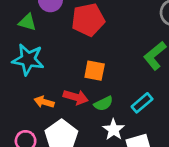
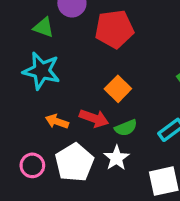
orange square: (95, 71) -> (118, 89), turned 30
white star: (114, 130) -> (116, 158), moved

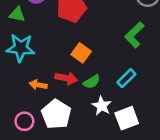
white star: (116, 158) -> (102, 106), moved

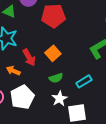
red arrow: (66, 78) -> (29, 57), moved, turned 36

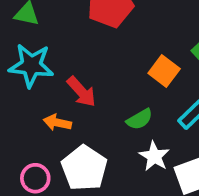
orange square: (53, 53) -> (164, 71), moved

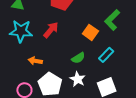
red arrow: (81, 92) -> (51, 30), moved, turned -96
white star: (154, 156) -> (78, 79), moved

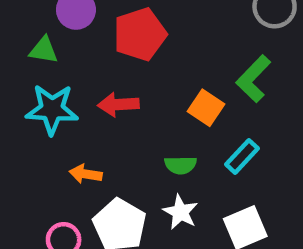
red arrow: (51, 30) -> (118, 104), turned -132
green semicircle: (78, 58) -> (181, 165), turned 32

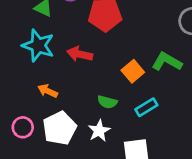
green L-shape: (253, 79) -> (167, 62), turned 60

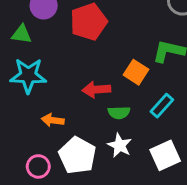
red arrow: (80, 54) -> (96, 90), moved

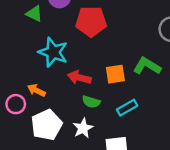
orange square: (136, 72) -> (115, 74), turned 30
cyan star: (28, 75) -> (53, 52), moved
pink circle: (38, 166) -> (16, 104), moved

